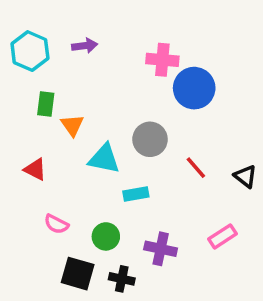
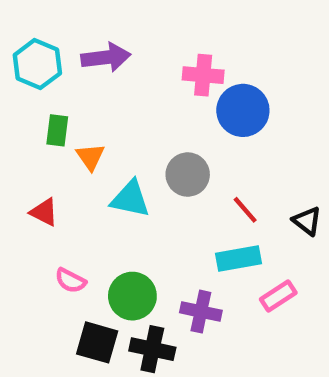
purple arrow: (85, 46) -> (106, 57), size x1.5
cyan rectangle: (136, 194) -> (238, 258), moved, size x1.4
green circle: (106, 236) -> (132, 296), size x1.4
black cross: (122, 279) -> (152, 349), size x1.4

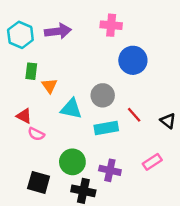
pink cross: (203, 75) -> (111, 25), moved
cyan rectangle: (238, 258) -> (106, 128), moved
pink semicircle: (71, 281) -> (36, 134), moved
black square: (97, 342) -> (39, 182), moved

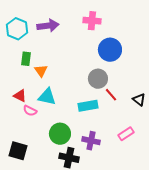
gray circle: (103, 95) -> (98, 79), moved
cyan triangle: (71, 109) -> (47, 97), moved
black square: (39, 182) -> (18, 151), moved

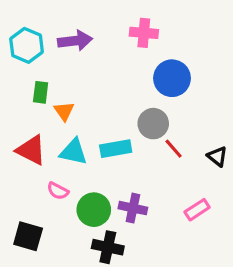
red triangle: (20, 96) -> (31, 150), size x1.5
cyan rectangle: (88, 106) -> (116, 149), moved
pink semicircle: (30, 111) -> (58, 191), moved
purple cross: (91, 141) -> (133, 208), moved

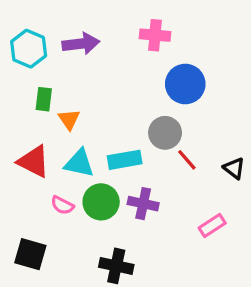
purple cross: (133, 208) -> (143, 204), moved
green circle: (94, 210) -> (101, 202), moved

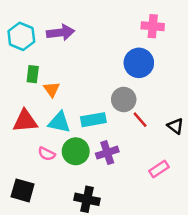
pink cross: (155, 35) -> (153, 26), moved
red triangle: (34, 161) -> (25, 121), turned -32
purple cross: (143, 204) -> (107, 153), turned -30

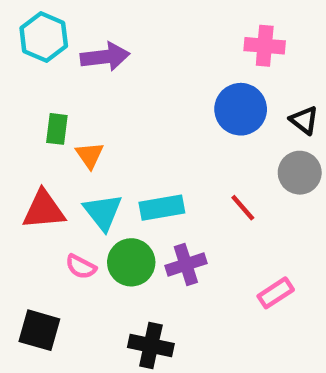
cyan hexagon: (21, 36) -> (44, 37), moved
gray circle: (124, 100) -> (300, 173), moved
cyan triangle: (59, 122) -> (103, 212), turned 40
black triangle: (175, 126) -> (304, 120), moved

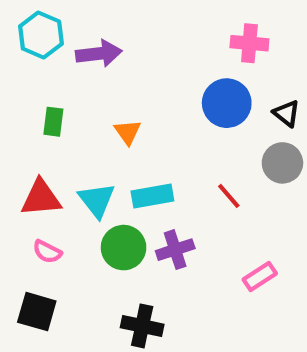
orange triangle: (90, 155) -> (128, 132), moved
pink semicircle: (81, 267) -> (47, 252), moved

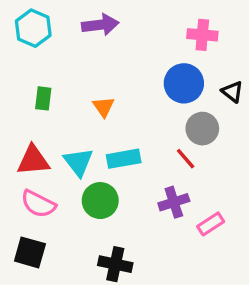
purple arrow: (99, 54) -> (100, 25), moved
gray circle: (282, 163) -> (202, 129), moved
purple cross: (175, 250) -> (174, 202), moved
pink semicircle: (47, 252) -> (38, 204), size x1.5

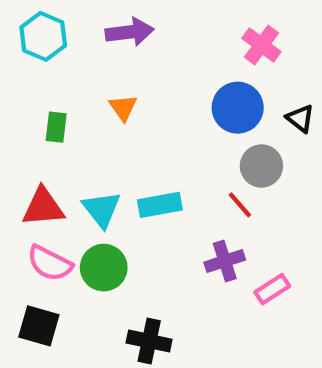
pink cross: (202, 35) -> (261, 45), turned 32
orange triangle: (104, 107) -> (123, 108), moved
green circle: (100, 201) -> (104, 268), moved

